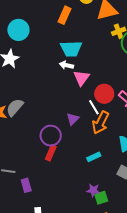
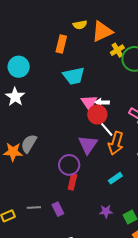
white arrow: (66, 65) -> (102, 102), moved
red circle: (104, 94) -> (97, 114), moved
purple triangle: (73, 119) -> (88, 145), size x1.5
purple rectangle: (26, 185) -> (58, 209), moved
purple star: (93, 190) -> (106, 211), moved

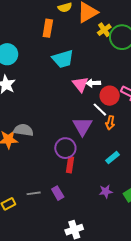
red circle: (97, 114) -> (110, 96), moved
orange arrow: (116, 143) -> (110, 123), size x0.6
gray semicircle: (29, 144) -> (23, 130), turned 72

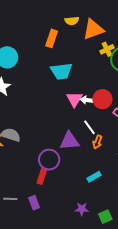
red circle: (110, 96) -> (102, 99), moved
purple triangle: (82, 126) -> (69, 141), turned 45
red rectangle: (70, 165) -> (42, 176), moved

